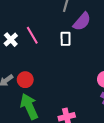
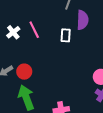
purple semicircle: (82, 22) -> (83, 20), turned -42

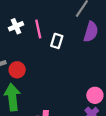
white rectangle: (66, 35) -> (57, 41), moved

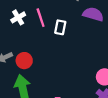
purple semicircle: (91, 32) -> (93, 14), turned -84

